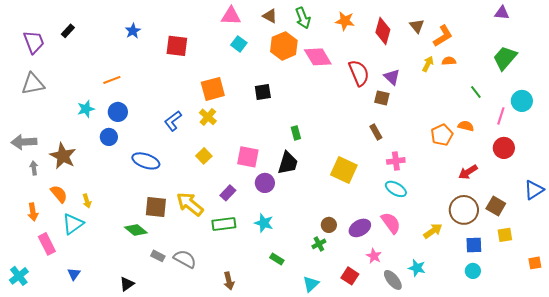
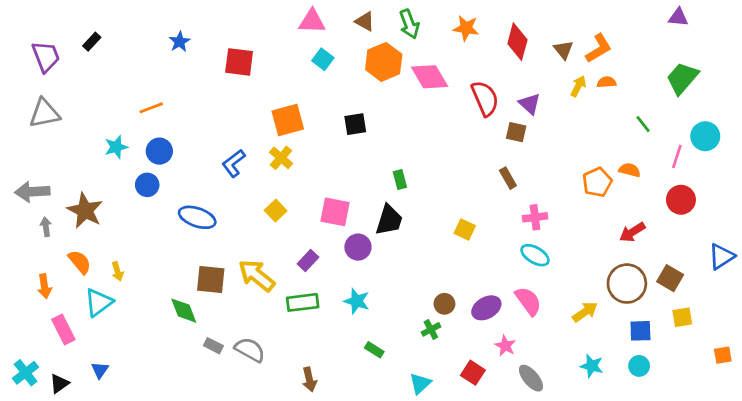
brown triangle: (417, 26) -> (563, 50), moved
yellow square: (344, 170) -> (465, 229), size x0.6
green diamond: (136, 230) -> (184, 311), turned 30
cyan star: (417, 268) -> (592, 366), moved
black triangle: (127, 284) -> (59, 384), moved

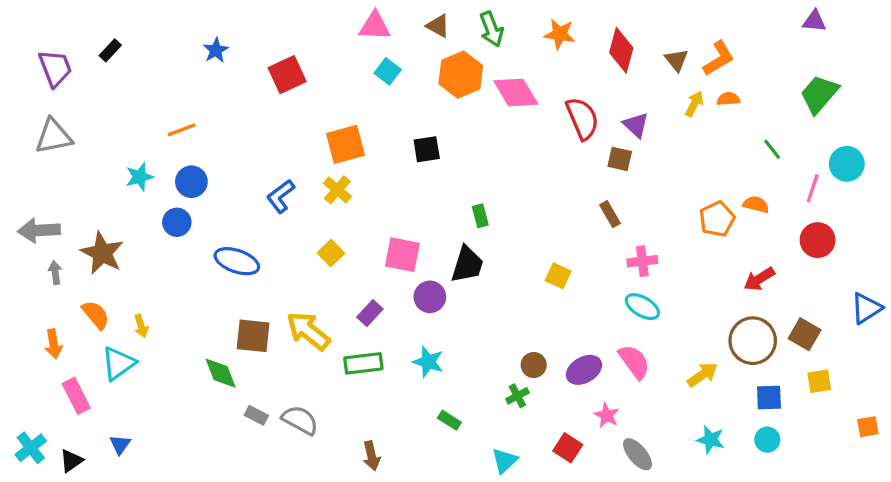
red square: (239, 62) -> (287, 75), turned -32

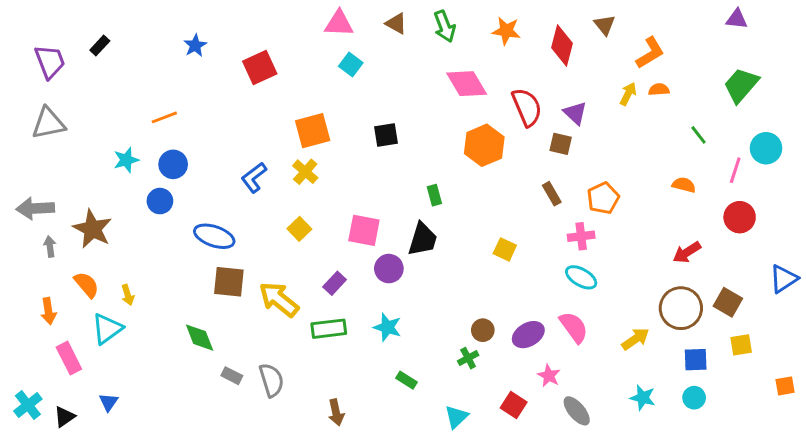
brown triangle: (676, 60) -> (605, 25), moved
orange hexagon: (461, 75) -> (484, 145), moved
orange pentagon: (717, 219) -> (603, 198), moved
brown square: (253, 336) -> (229, 282), moved
gray semicircle: (300, 420) -> (271, 380), turned 44

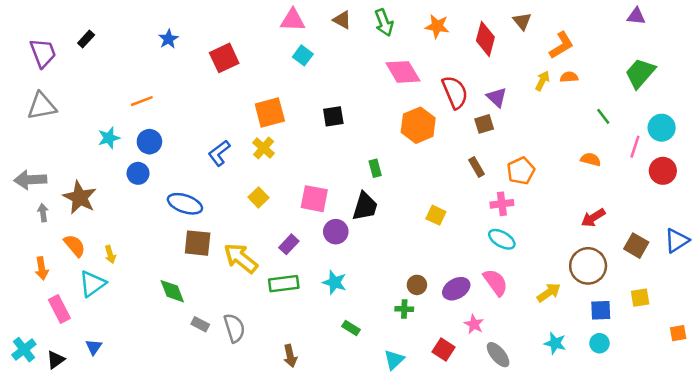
brown square: (561, 144) -> (484, 124), turned -30
red circle: (740, 217) -> (663, 171), moved
brown square: (728, 302) -> (636, 246), moved
green cross: (468, 358) -> (404, 309), turned 30

